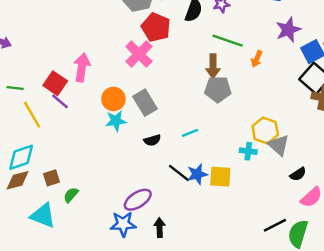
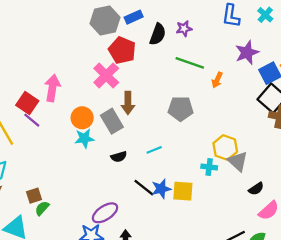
brown arrow: (213, 66) -> (128, 103), moved
brown square: (52, 178) -> (34, 196), moved

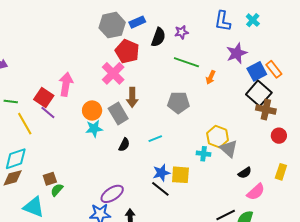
black semicircle: (119, 157) -> (124, 145), turned -48
black line: (144, 188) -> (160, 189), moved

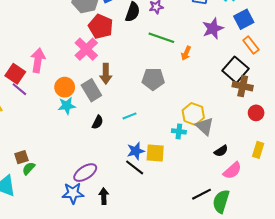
blue square: (257, 71) -> (244, 19), moved

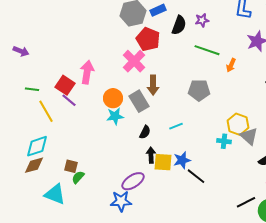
yellow square: (155, 153) -> (163, 162), moved
brown square: (21, 157) -> (71, 166), turned 32
black line: (135, 167) -> (196, 176), moved
black arrow: (104, 196) -> (151, 155), moved

